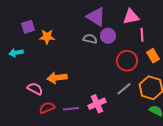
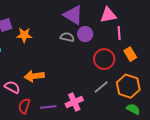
red semicircle: (47, 108) -> (24, 106), turned -49

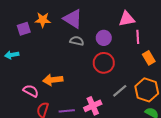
purple triangle: (73, 15) -> (73, 19), moved
orange star: (24, 35) -> (43, 20), moved
gray semicircle: (67, 37) -> (77, 41), moved
red circle: (104, 59) -> (104, 63), moved

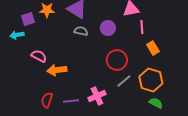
cyan arrow: (12, 55) -> (17, 35), moved
red circle: (104, 63) -> (117, 60), moved
pink semicircle: (31, 91) -> (39, 56), moved

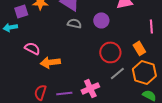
pink line: (142, 27) -> (151, 26), moved
orange rectangle: (153, 48) -> (139, 48), moved

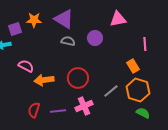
red circle: (110, 52) -> (78, 78), moved

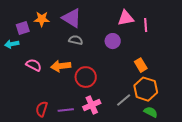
purple circle: (95, 38) -> (113, 41), moved
pink line: (145, 44) -> (146, 25), moved
orange arrow: (44, 80) -> (61, 66), moved
gray line: (111, 91) -> (124, 100), moved

